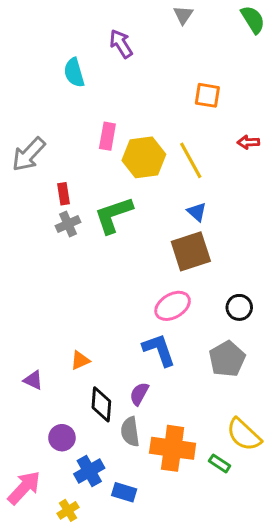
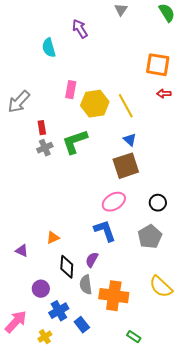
orange square: (207, 95) -> (158, 65), moved, size x1.4
green rectangle: (220, 463) -> (134, 337), moved
blue rectangle: (124, 492) -> (82, 325), turned 35

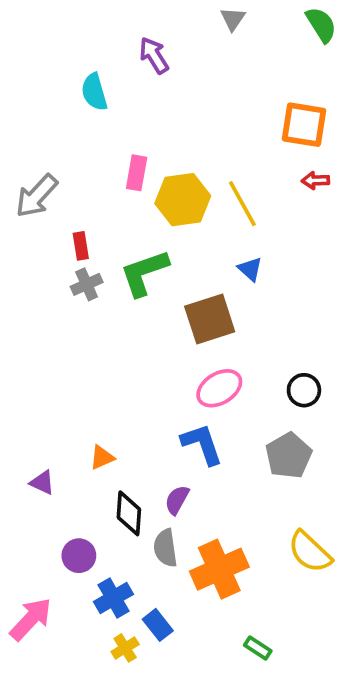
brown square: (126, 166) -> (210, 319), moved
orange cross: (114, 296) -> (219, 569), turned -32
yellow cross: (45, 337) -> (125, 648), moved

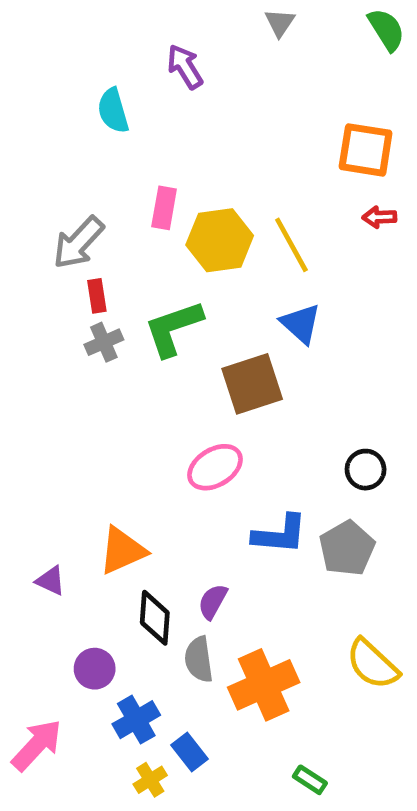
gray arrow: (37, 196) -> (78, 243), moved
blue triangle: (250, 269) -> (301, 324), size x1.4
pink ellipse: (219, 388) -> (215, 467), moved
blue L-shape: (202, 444) -> (280, 534), moved, turned 114
orange triangle: (102, 458) -> (122, 551), size x1.6

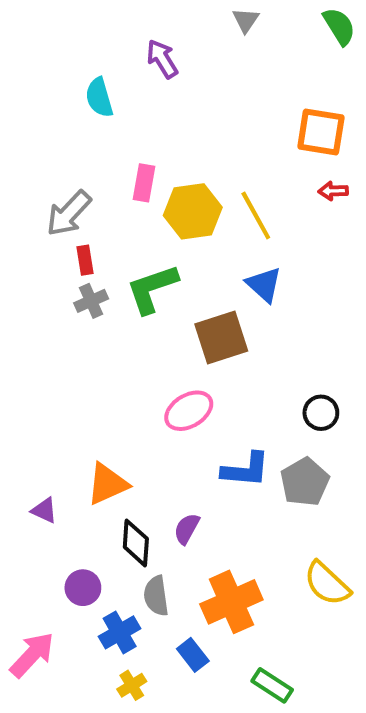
gray semicircle: (199, 659) -> (156, 596), moved
blue rectangle: (190, 752) -> (193, 655), moved
green rectangle: (310, 780) -> (272, 685), size x1.4

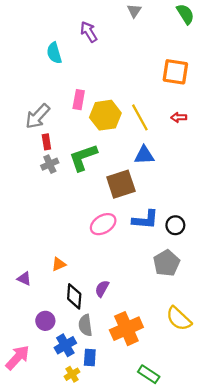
red arrow: (333, 191) -> (179, 117), moved
blue triangle: (264, 285) -> (144, 155), turned -45
blue L-shape: (246, 470) -> (145, 220), moved
orange triangle: (107, 484) -> (59, 264), size x0.6
blue rectangle: (193, 655) -> (90, 358), moved, turned 42

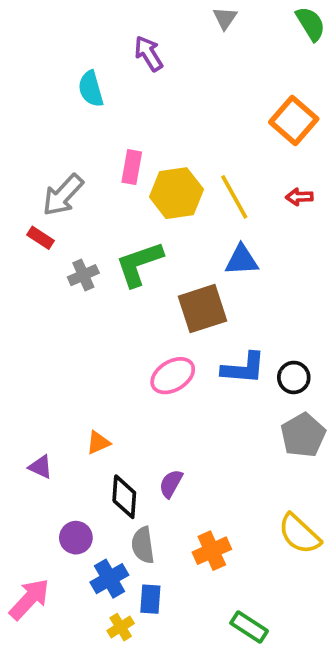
orange square: (175, 72) -> (294, 121), turned 32
red rectangle: (46, 142) -> (41, 238), moved, turned -48
gray pentagon: (166, 263) -> (303, 435), moved
orange cross: (126, 329) -> (212, 551), size x0.7

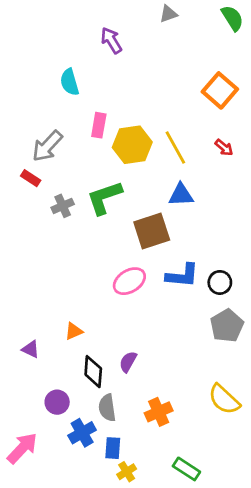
gray triangle: (225, 18) -> (168, 14), turned 36
cyan semicircle: (91, 89) -> (70, 82), moved
red arrow: (299, 197) -> (224, 147), turned -138
yellow cross: (121, 627) -> (127, 472), moved

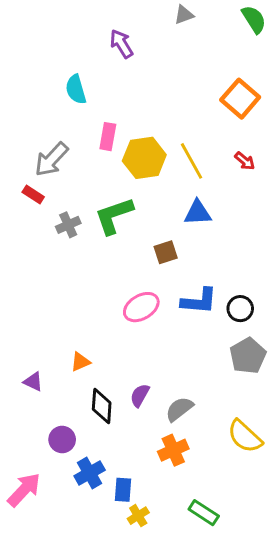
brown square: (152, 231) -> (166, 252), size x0.6
gray semicircle: (107, 408) -> (179, 409), moved, turned 60

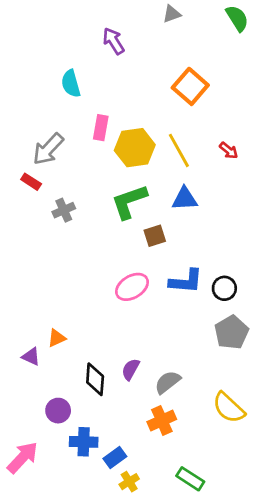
orange square: (240, 99) -> (190, 86), moved
green L-shape: (114, 216) -> (129, 202), moved
orange triangle: (80, 362) -> (57, 338), moved
blue cross: (90, 473) -> (84, 442), turned 32
blue rectangle: (123, 490) -> (115, 457), turned 50

